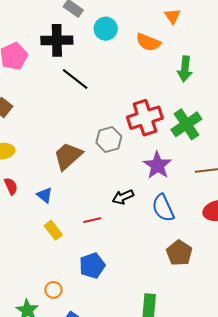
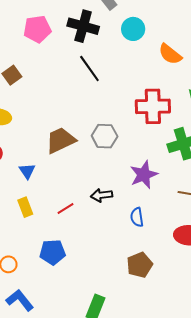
red cross: (145, 118) -> (153, 106), moved
blue semicircle: (163, 208) -> (137, 217), size x0.7
red line: (92, 220) -> (65, 209), turned -36

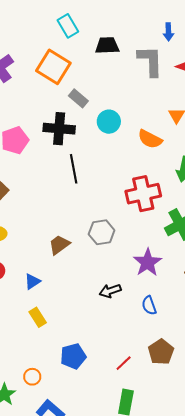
black line: (89, 68) -> (74, 169), turned 36
brown trapezoid: (61, 140) -> (59, 245), size x0.7
blue triangle: (27, 171) -> (32, 282), turned 42
red line: (65, 209) -> (124, 363), moved

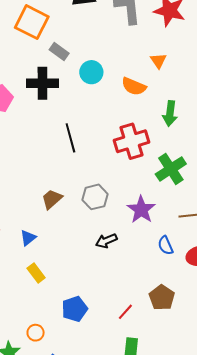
black line: (74, 169) -> (70, 138), moved
gray hexagon: (102, 232) -> (95, 197), moved
blue semicircle: (149, 305) -> (166, 245), moved

